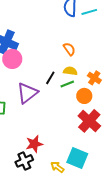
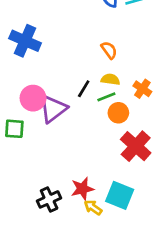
pink circle: (12, 59) -> (33, 98), moved
orange circle: (84, 96) -> (118, 113), moved
red star: (34, 144) -> (82, 189), moved

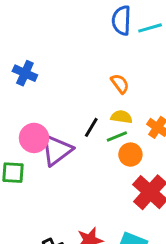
blue cross: (25, 41) -> (25, 73), size x0.7

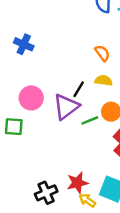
green line: (117, 136) -> (90, 120), moved
purple triangle: (57, 150) -> (66, 107), moved

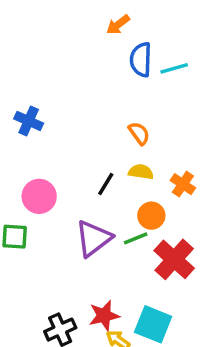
purple triangle: (66, 107) -> (94, 238), moved
green line: (90, 120) -> (136, 238), moved

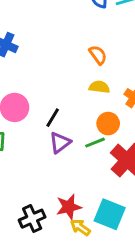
black line: (106, 184) -> (53, 118), moved
purple triangle: (94, 238) -> (60, 143), size x0.7

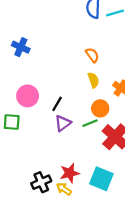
yellow semicircle: (99, 87) -> (93, 80), turned 63
yellow arrow: (80, 227) -> (64, 189), moved

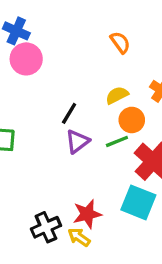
yellow semicircle: (93, 80) -> (117, 95), moved, turned -98
pink circle: (28, 96) -> (26, 59), moved
cyan square: (101, 179) -> (138, 202), moved

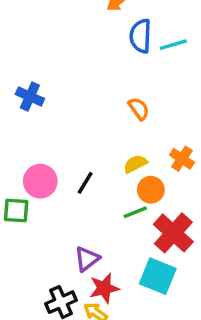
pink circle: (26, 59) -> (40, 181), moved
purple triangle: (77, 141) -> (87, 259), moved

